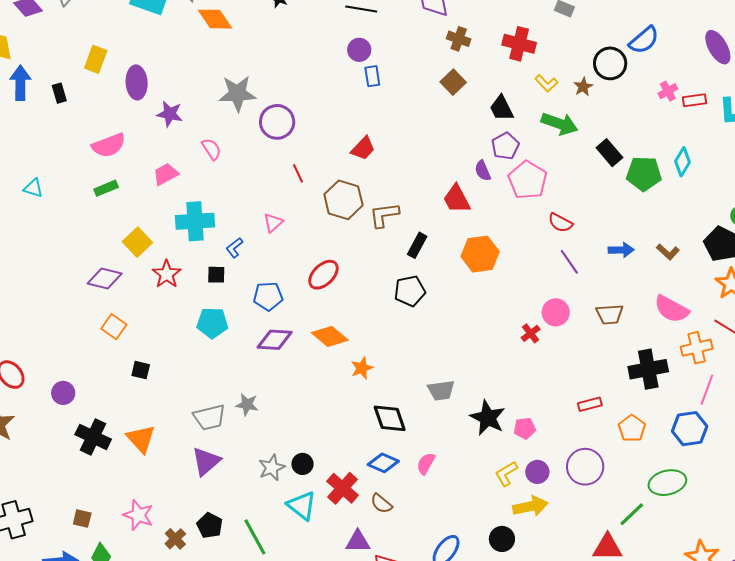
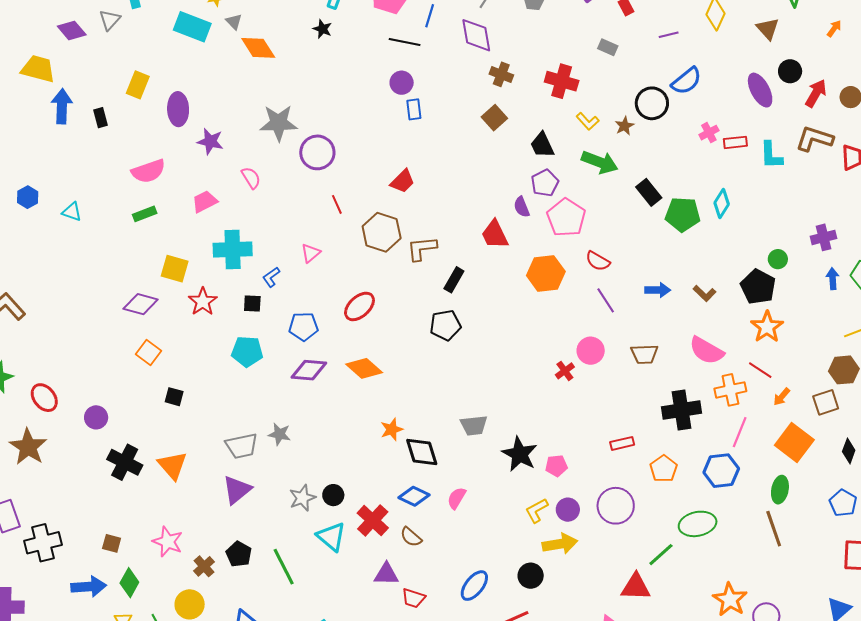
yellow square: (137, 242) -> (175, 269), turned -32
orange hexagon: (480, 254) -> (546, 274), moved
orange star: (362, 368) -> (392, 429), moved

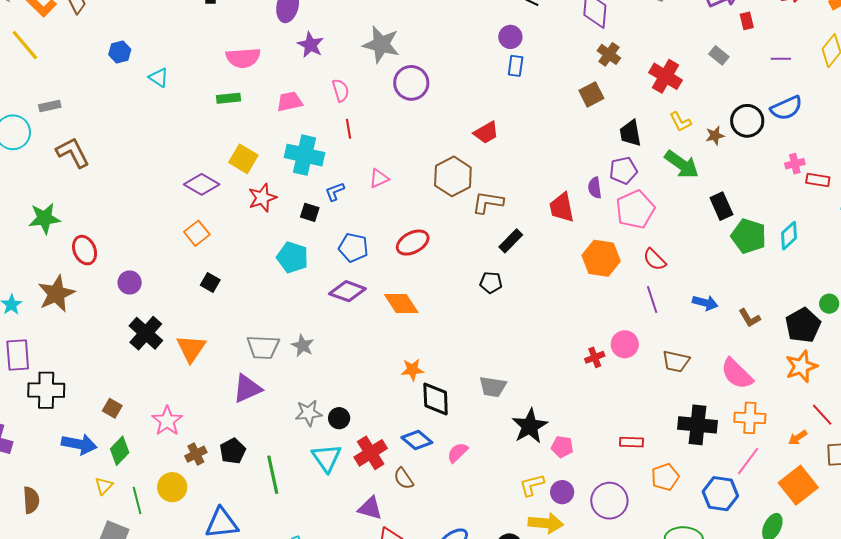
red line: (337, 204) -> (348, 129), moved
black pentagon: (445, 325) -> (491, 283), size x0.7
red line: (760, 370) -> (822, 415), moved

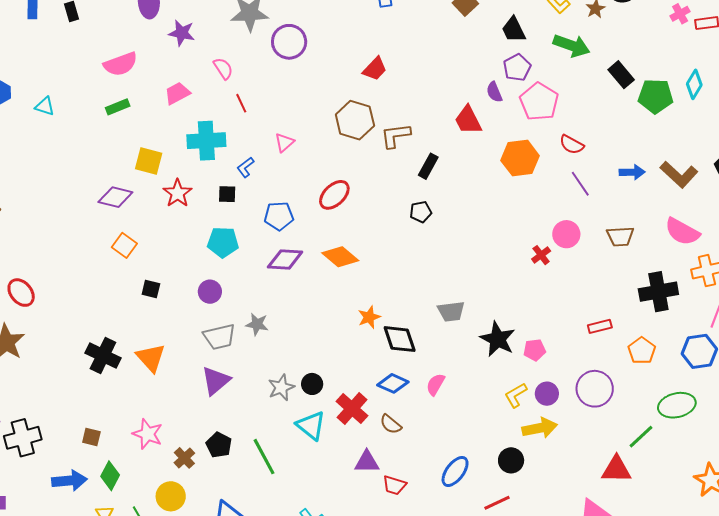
purple circle: (130, 282) -> (210, 292), moved
brown L-shape: (749, 318) -> (679, 175), size x1.6

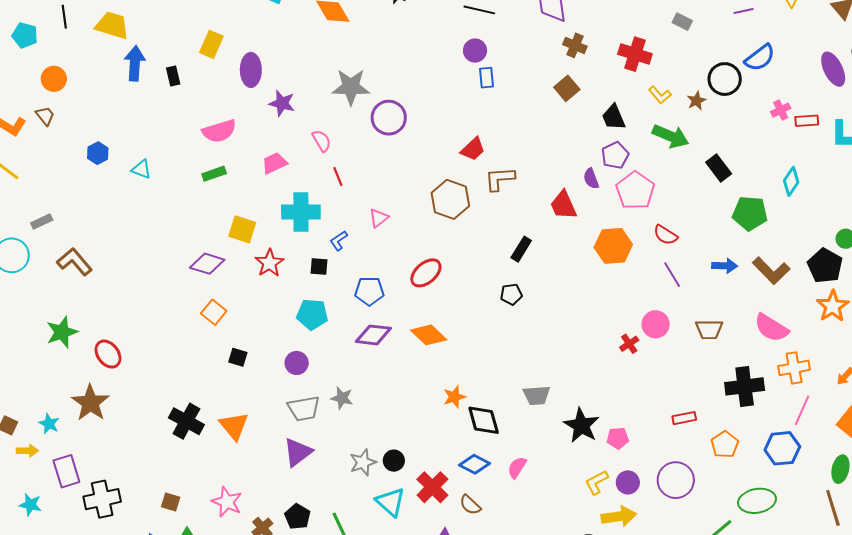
green pentagon: (656, 96) -> (750, 213), moved
brown L-shape: (396, 136) -> (500, 179), moved

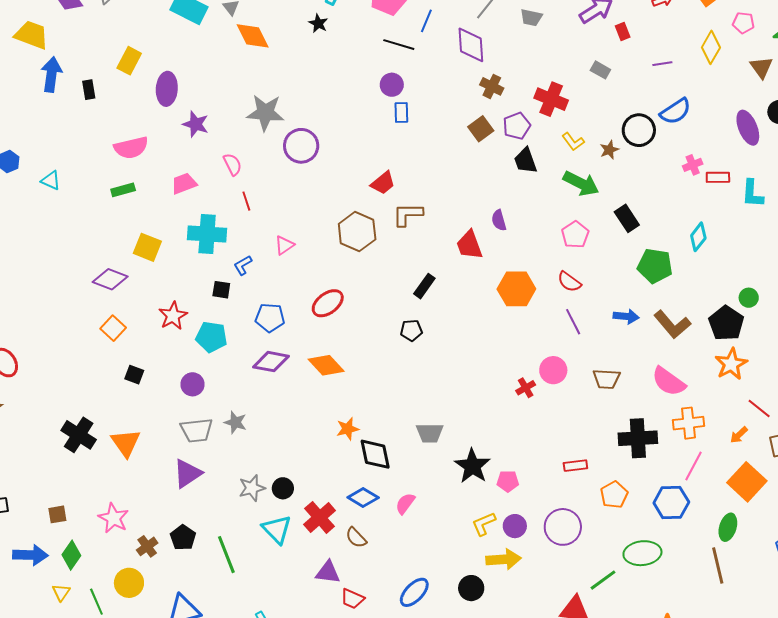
purple pentagon: (615, 155) -> (517, 126), moved
pink pentagon: (635, 191) -> (575, 235), moved, size x0.7
red star: (269, 263) -> (173, 316), moved
brown square: (171, 502) -> (57, 514), turned -30

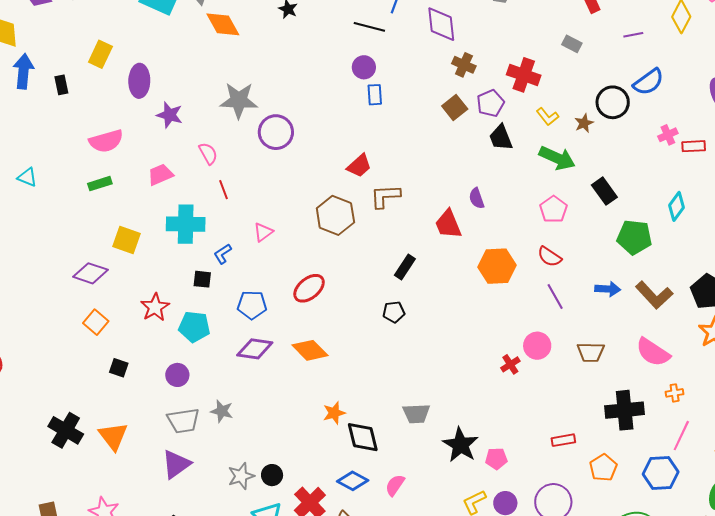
orange cross: (689, 423) -> (675, 393), size x0.6

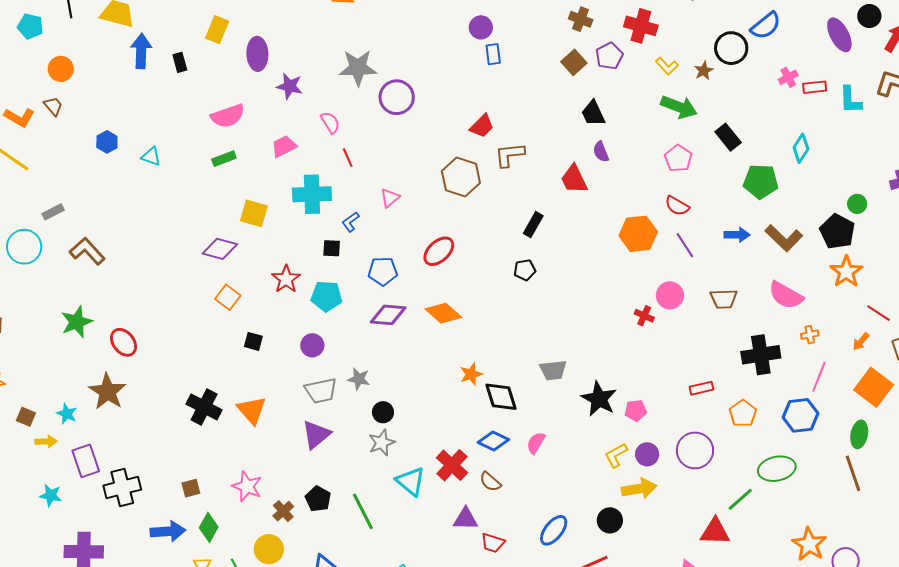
black trapezoid: (501, 138) -> (593, 113), moved
orange hexagon: (497, 266) -> (638, 234), moved
red cross: (510, 364) -> (644, 316), turned -30
black circle: (272, 475) -> (383, 412), moved

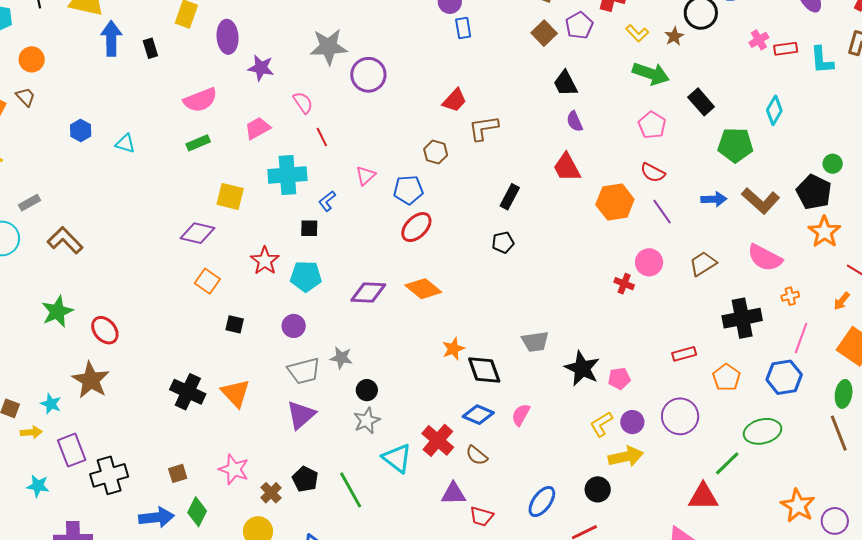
brown hexagon: (461, 177) -> (436, 152), size x0.6
red trapezoid: (574, 179) -> (567, 167), moved
blue pentagon: (383, 271) -> (408, 190), moved
brown trapezoid: (724, 299) -> (703, 264), turned 152

